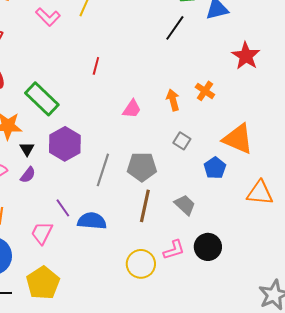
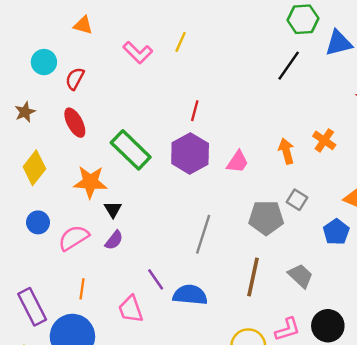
purple hexagon: (65, 144) -> (190, 153), moved
gray pentagon: (142, 167) -> (266, 218), moved
pink trapezoid: (42, 233) -> (131, 309), turned -45

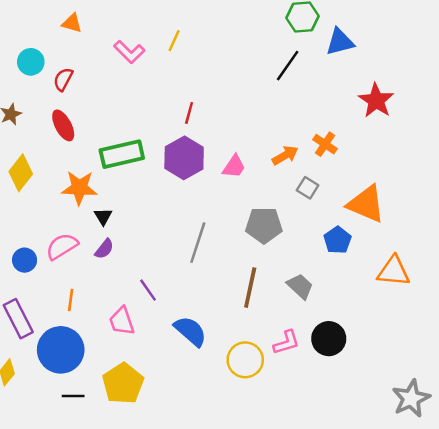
green rectangle: (131, 150) -> (122, 154), turned -57
orange arrow: (286, 151) -> (285, 155), turned 75
gray square: (297, 200) -> (308, 188), moved
blue circle: (38, 222) -> (25, 260), moved
blue semicircle: (190, 295) -> (190, 331), moved, turned 36

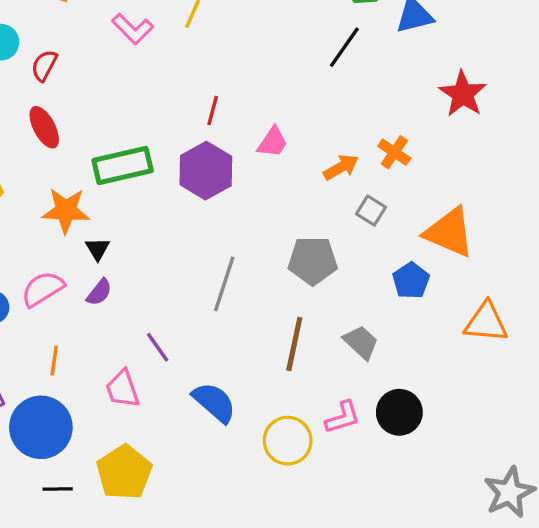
pink trapezoid: (234, 167) -> (273, 142), moved

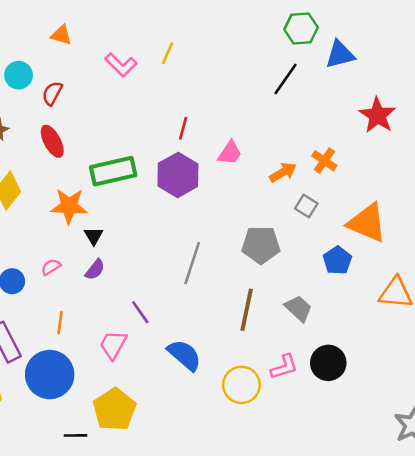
pink semicircle: (43, 289) -> (51, 267), size x0.6
pink trapezoid: (123, 389) -> (113, 345), turned 48
black line: (58, 489) -> (76, 435), moved

